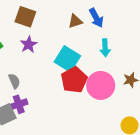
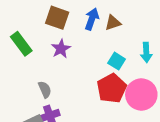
blue arrow: (96, 18) -> (92, 19), moved, turned -132
cyan square: (67, 59) -> (117, 61), moved, size x0.6

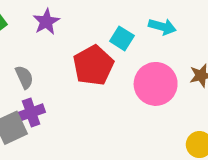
cyan arrow: (146, 52) -> (162, 27), turned -72
red pentagon: (112, 88) -> (93, 65), moved

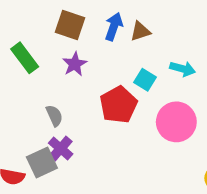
purple cross: (31, 113) -> (61, 148), turned -30

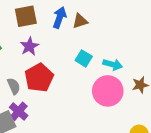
brown square: (70, 25) -> (26, 16), turned -30
cyan arrow: (183, 69) -> (113, 64), moved
red pentagon: (118, 105) -> (39, 78), moved

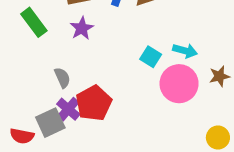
cyan square: (84, 58) -> (151, 57), moved
red pentagon: (39, 78) -> (94, 103), moved

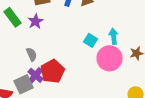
purple star: (82, 28) -> (36, 21), moved
cyan arrow: (185, 51) -> (114, 36), turned -112

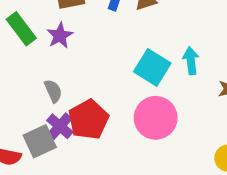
cyan square: (91, 40) -> (152, 67), size x1.5
pink circle: (110, 58) -> (156, 118), moved

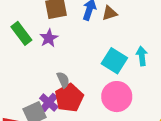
gray semicircle: (53, 91) -> (63, 80), moved

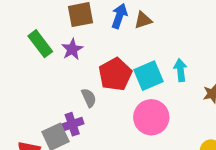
cyan square: (114, 61) -> (148, 76), turned 35
red pentagon: (69, 98) -> (115, 74), moved
purple cross: (49, 102) -> (72, 124), turned 30

